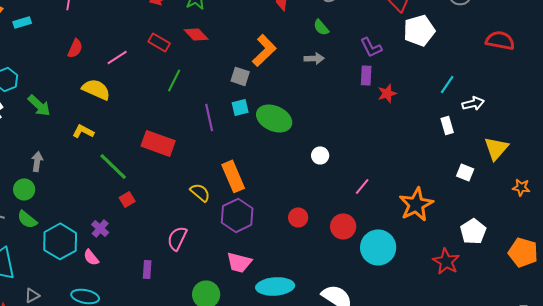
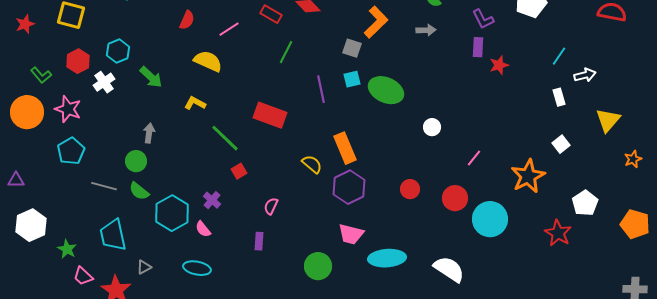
white square: (465, 172) -> (561, 144), moved, turned 30
orange star: (521, 187) -> (633, 159), turned -30
pink semicircle: (177, 238) -> (271, 206), moved, size x0.7

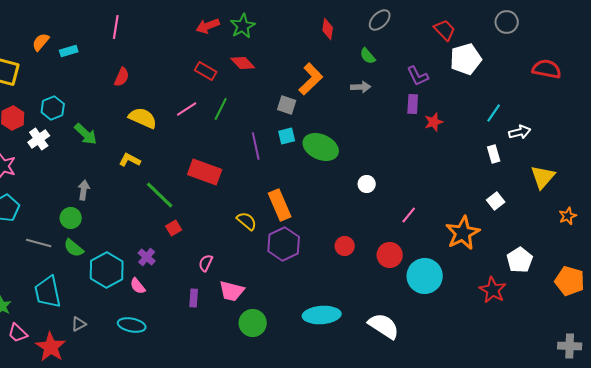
pink line: (229, 29) -> (187, 109), moved
pink trapezoid: (351, 234) -> (232, 291), moved

